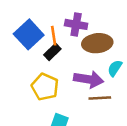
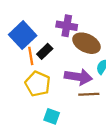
orange line: (54, 36) -> (31, 56), moved
brown ellipse: (97, 43) -> (86, 43), turned 32

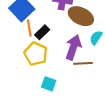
black rectangle: (45, 51) -> (42, 32), moved
purple arrow: (78, 77) -> (73, 47), turned -80

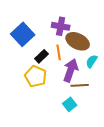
orange line: (29, 28) -> (59, 52), moved
cyan square: (49, 84) -> (70, 104), moved, turned 32

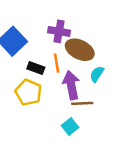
black rectangle: (42, 56) -> (36, 68), turned 64
purple arrow: (71, 70) -> (71, 85), turned -30

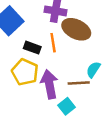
cyan semicircle: (97, 74) -> (93, 70), moved
purple arrow: (71, 85) -> (49, 84), moved

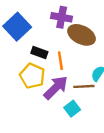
orange line: (53, 43) -> (60, 61), moved
purple arrow: (49, 84) -> (56, 88), turned 56

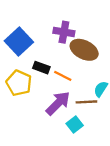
orange line: (60, 61) -> (63, 76), turned -54
yellow pentagon: (32, 76) -> (19, 83), moved

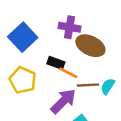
black rectangle: (41, 68) -> (56, 63), moved
brown line: (86, 102) -> (88, 85), moved

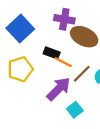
yellow pentagon: (23, 80) -> (20, 69), turned 30
brown line: (88, 85) -> (82, 74), turned -42

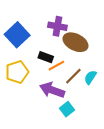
orange line: (63, 62) -> (56, 66), turned -56
purple arrow: (59, 89) -> (52, 90), turned -115

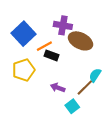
orange line: (56, 66) -> (44, 46), moved
brown line: (73, 76) -> (85, 88), moved
purple arrow: (52, 90) -> (58, 88), size x0.6

